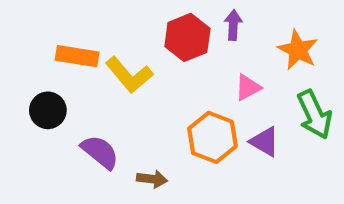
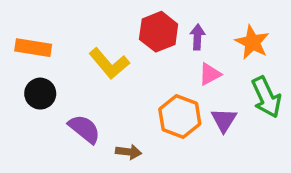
purple arrow: (233, 25) -> (197, 37), moved
orange rectangle: (77, 56) -> (33, 48), moved
purple triangle: (265, 142) -> (224, 120), turned 32

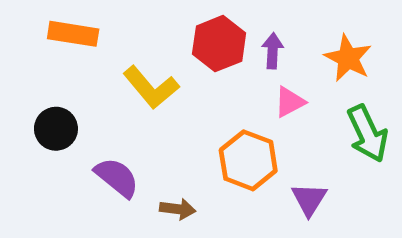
orange rectangle: (33, 48) -> (73, 34), moved
purple triangle: (224, 120) -> (309, 199), moved

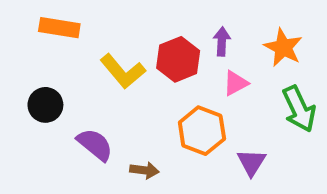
red hexagon: (219, 44) -> (178, 59), moved

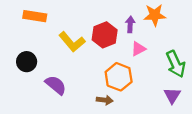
orange star: (283, 47) -> (155, 15), moved, turned -30
purple triangle: (251, 162) -> (172, 95), moved
brown arrow: (144, 170) -> (105, 100), moved

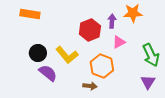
yellow L-shape: (72, 42) -> (67, 55), moved
black circle: (27, 62) -> (38, 53), moved

